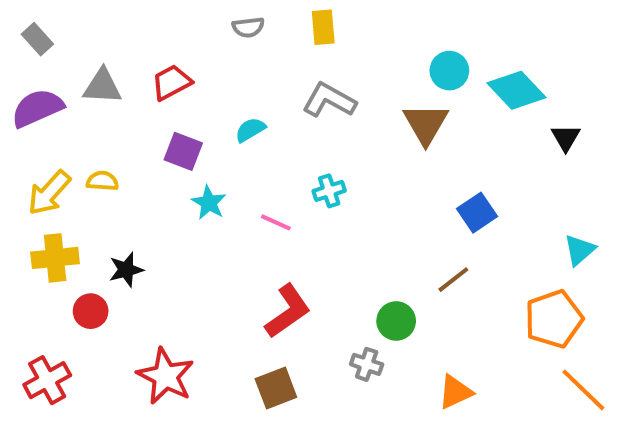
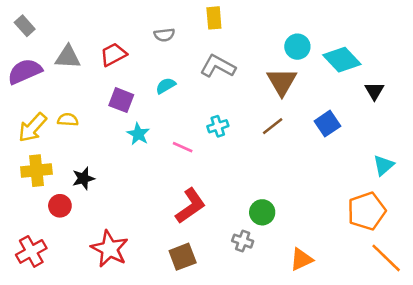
gray semicircle: (248, 27) -> (164, 35), moved
blue square: (477, 213) -> (327, 124), moved
brown line: (453, 280) -> (273, 126), moved

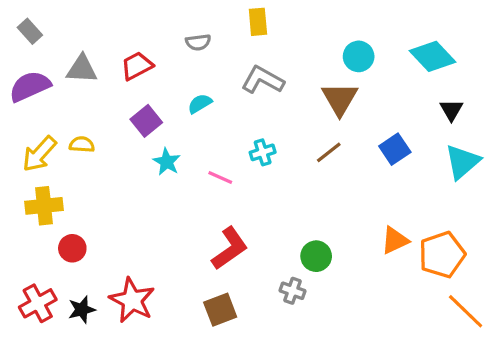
cyan diamond: (342, 60) -> (433, 56), moved
purple square: (121, 100) -> (146, 121), turned 30
cyan triangle: (384, 165) -> (462, 162), moved, size x1.4
black star: (83, 178) -> (82, 310), moved
orange triangle: (301, 259) -> (395, 240), moved

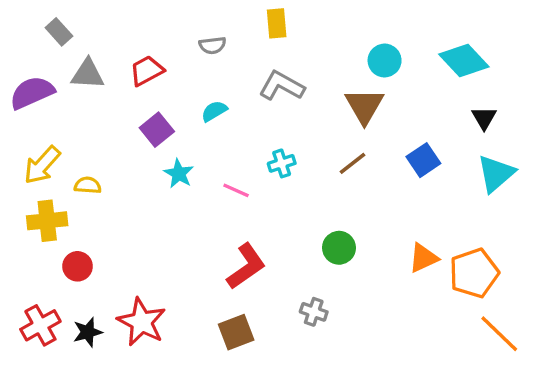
gray rectangle: (30, 31) -> (59, 32), moved
yellow semicircle: (82, 144) -> (88, 185), moved
green circle: (316, 256) -> (339, 248), moved

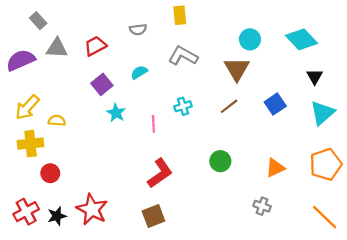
pink line: (236, 190) -> (153, 124), turned 63
orange pentagon: (474, 273) -> (326, 164), moved
gray cross: (314, 312) -> (262, 206), moved

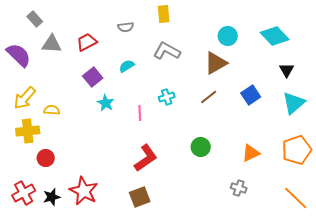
purple semicircle: (21, 60) -> (19, 55), turned 68
brown triangle: (237, 69) -> (216, 63), turned 30

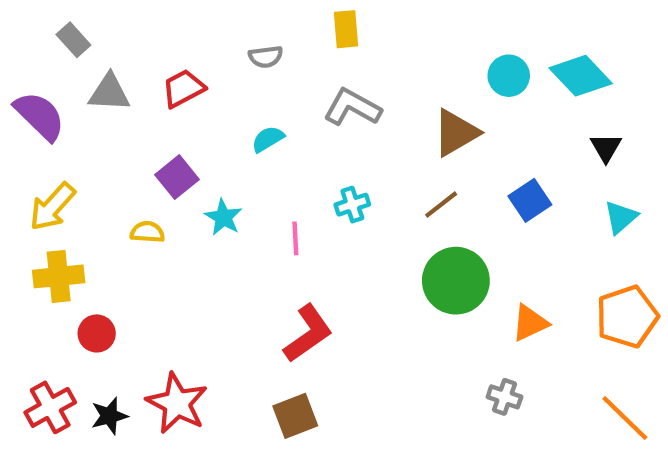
cyan circle: (228, 36) -> (509, 76), moved
purple square: (93, 77) -> (177, 177), moved
cyan triangle: (294, 103) -> (621, 217), size x0.7
yellow semicircle: (52, 110) -> (147, 232), moved
green circle: (201, 147) -> (456, 281), moved, size x1.6

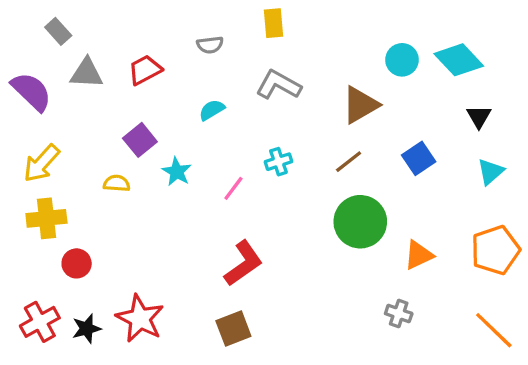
pink line: (295, 238) -> (233, 188), turned 40

